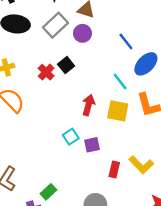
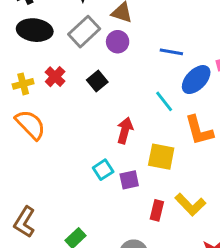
blue line: (126, 42) -> (171, 52), turned -42
red cross: (46, 72) -> (55, 77), moved
yellow square: (118, 111) -> (161, 157), moved

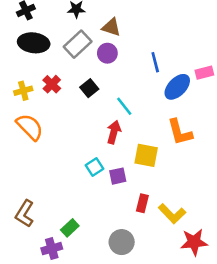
blue line: (171, 52) -> (155, 62), turned 66
cyan line: (164, 101) -> (124, 106), moved
yellow L-shape: (190, 205) -> (172, 214), moved

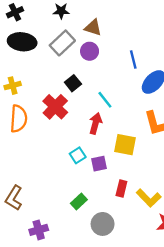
red cross: (52, 84) -> (55, 107), moved, size x1.5
orange semicircle: (30, 127) -> (19, 119), turned 48
green rectangle: (70, 228) -> (79, 201), moved

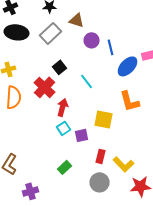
purple circle: (90, 51) -> (92, 40), moved
red arrow: (95, 123) -> (62, 107), moved
gray circle: (103, 224) -> (100, 182), moved

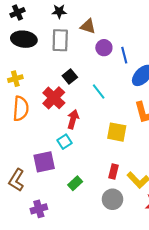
gray rectangle: (50, 33) -> (60, 40), turned -45
cyan square: (64, 128) -> (64, 142), moved
purple square: (82, 135) -> (44, 162), moved, size x1.5

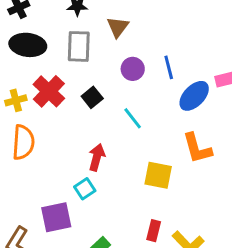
brown triangle: (88, 26) -> (118, 27), turned 49
purple circle: (104, 48) -> (133, 69), moved
red cross: (54, 98) -> (49, 91), moved

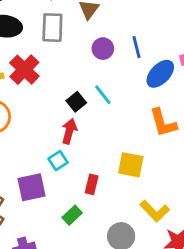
black square: (92, 97) -> (76, 102), moved
yellow square: (158, 175) -> (131, 165), moved
red rectangle: (154, 231) -> (92, 184), moved

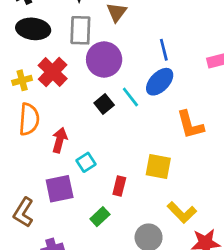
purple circle: (103, 49) -> (104, 59), moved, size x1.6
blue ellipse: (160, 74) -> (160, 82), moved
red arrow: (69, 131) -> (60, 140), moved

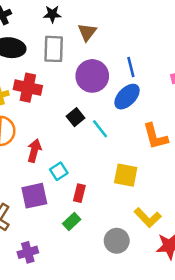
purple circle: (104, 59) -> (92, 76), moved
red cross: (53, 72) -> (28, 88), turned -32
cyan line: (130, 97) -> (100, 129), moved
red rectangle: (119, 186) -> (79, 193), moved

